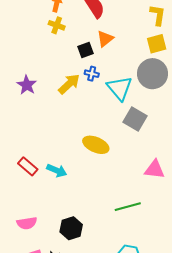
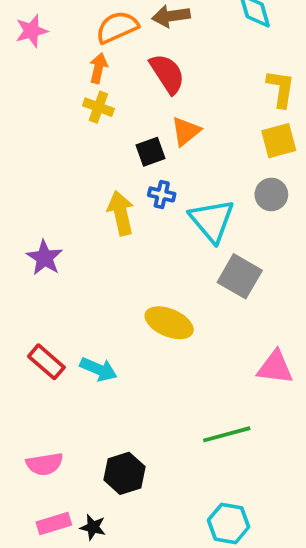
gray circle: (153, 74) -> (271, 194), size x0.6
yellow arrow: (69, 84) -> (121, 213), turned -60
purple star: (27, 85) -> (45, 258), moved

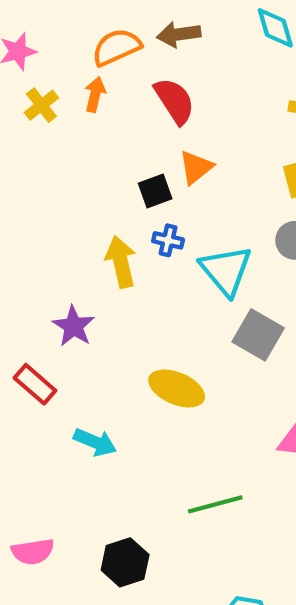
yellow cross: (98, 107) -> (41, 105), moved, turned 32
purple star: (45, 258) -> (74, 326), moved
red rectangle: (46, 362) -> (35, 384), moved
green line: (227, 434) -> (215, 504), moved

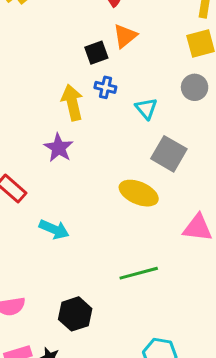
cyan triangle: (226, 270) -> (146, 108), size x0.6
purple star: (74, 326) -> (59, 148), moved
yellow ellipse: (177, 388) -> (139, 193), moved

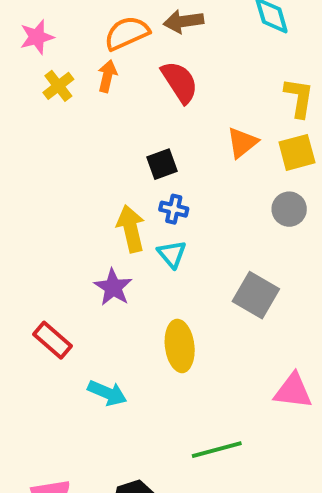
orange triangle: (125, 36) -> (242, 143), moved
cyan triangle: (146, 108) -> (172, 254), moved
yellow ellipse: (139, 193) -> (180, 346), moved, turned 60

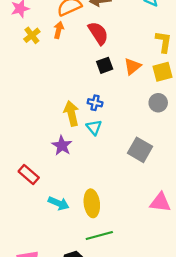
black square: (162, 164) -> (105, 65), moved
yellow ellipse: (180, 346) -> (92, 203), moved
green line: (217, 450) -> (99, 235), moved

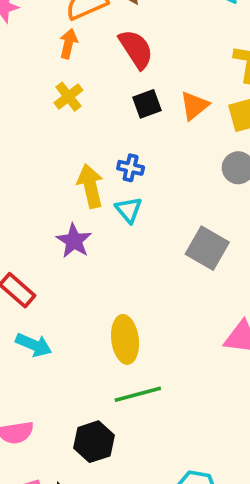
yellow cross: (32, 35) -> (68, 97), moved
cyan arrow: (59, 203) -> (34, 345), moved

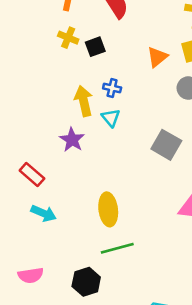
yellow cross: (68, 97) -> (68, 38), turned -30
black square: (147, 104) -> (95, 47), moved
orange triangle: (194, 106) -> (157, 57), moved

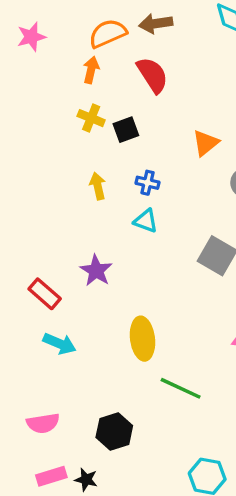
yellow arrow: (84, 101) -> (98, 186), moved, size x0.7
cyan triangle: (111, 118) -> (146, 221), turned -30
purple star: (72, 140) -> (96, 271), moved
green line: (117, 248) -> (181, 388), moved, turned 40

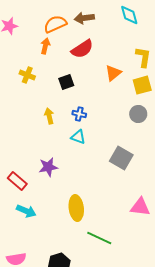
red semicircle: (152, 75) -> (82, 49), turned 90
yellow cross: (91, 118) -> (27, 75), moved
orange triangle: (206, 143) -> (113, 73), moved
purple star: (96, 271) -> (48, 167), turned 30

